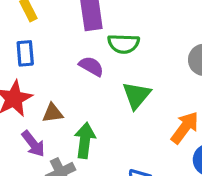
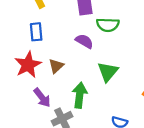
green triangle: (136, 95) -> (108, 72), moved
brown triangle: (53, 113) -> (56, 66), moved, turned -35

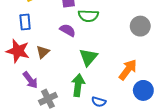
red star: (28, 65) -> (18, 51), turned -30
green arrow: (80, 95) -> (78, 85), moved

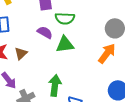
green triangle: (88, 57) -> (65, 44), moved, turned 42
orange arrow: (128, 70) -> (107, 53), moved

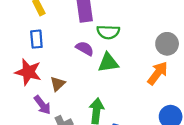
brown triangle: (21, 53) -> (58, 84), moved

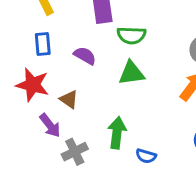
purple semicircle: (85, 48) -> (85, 56), moved
brown triangle: (58, 84) -> (69, 99), turned -42

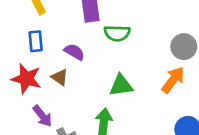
green triangle: (131, 73) -> (121, 85), moved
brown triangle: (69, 99) -> (60, 77), moved

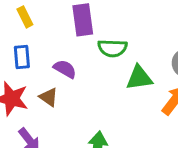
green triangle: (121, 85) -> (139, 78), moved

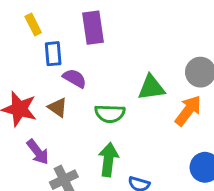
green semicircle: (112, 48) -> (110, 114), moved
blue rectangle: (22, 57) -> (53, 54), moved

